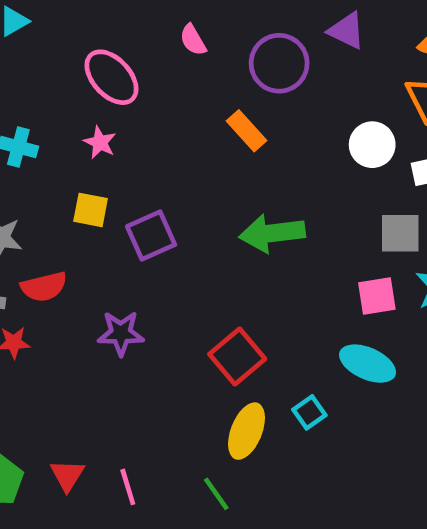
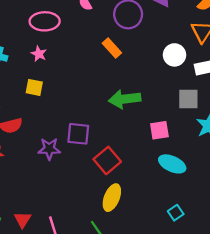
pink ellipse: (111, 77) -> (45, 21), turned -48
purple square: (151, 235) -> (78, 134), moved, turned 30
pink square: (377, 296) -> (159, 130), moved
cyan square: (309, 412) -> (176, 213), moved

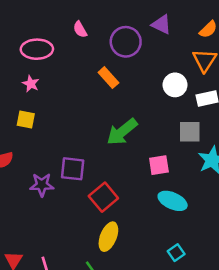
green arrow: (125, 99) -> (122, 132), turned -32

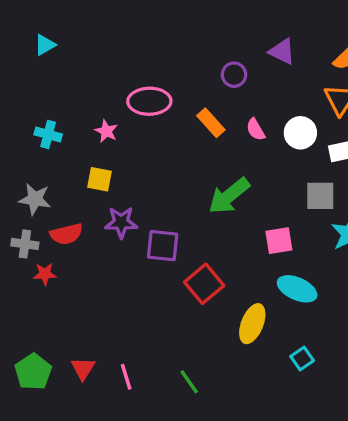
pink semicircle: (80, 29) -> (256, 129), moved
purple circle: (126, 42) -> (234, 75), size x0.6
pink ellipse: (37, 49) -> (149, 101), moved
purple star: (42, 185) -> (121, 222), moved
yellow ellipse: (108, 237) -> (252, 324), moved

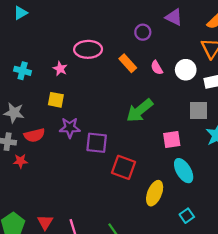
red square: (204, 284) -> (123, 167), turned -30
cyan ellipse: (297, 289) -> (184, 171), turned 35

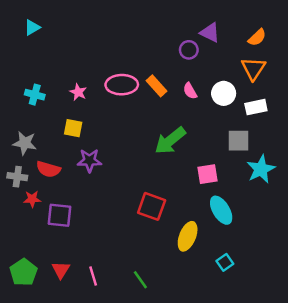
purple circle: (143, 32) -> (189, 50), moved
pink ellipse: (88, 49) -> (122, 85), moved
red semicircle: (34, 135) -> (48, 169), turned 30
purple square: (97, 143) -> (60, 215), moved

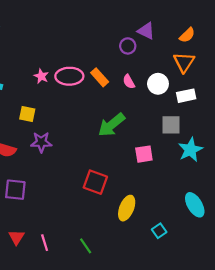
pink star: (78, 92) -> (41, 76), moved
cyan ellipse: (221, 210) -> (195, 205), moved

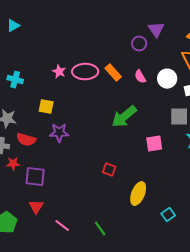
purple triangle: (146, 31) -> (156, 30), turned 30
red square: (95, 182) -> (109, 170), size x0.6
red triangle: (16, 237) -> (36, 207), moved
pink line: (45, 243) -> (62, 226), turned -35

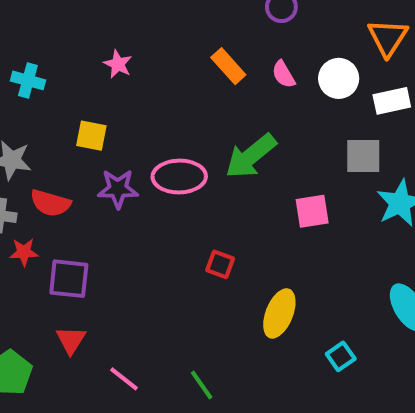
pink ellipse: (85, 72) -> (179, 177), moved

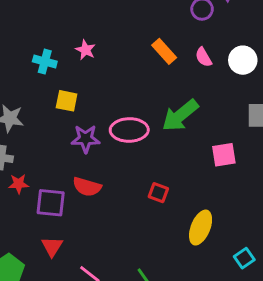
cyan cross: (28, 80) -> (45, 62), moved
red semicircle: (50, 203) -> (87, 187), moved

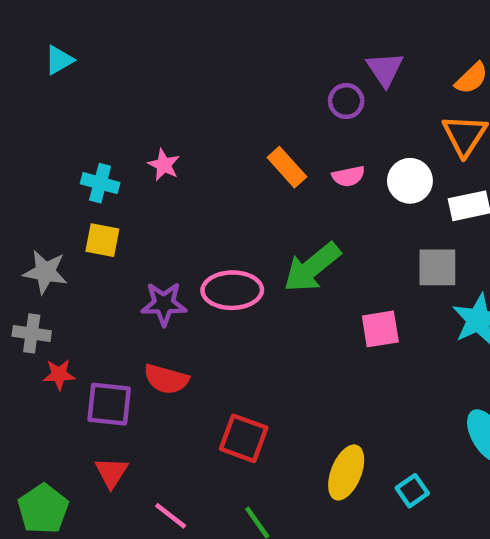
pink semicircle: (203, 57) -> (348, 176), turned -72
yellow square: (67, 101) -> (102, 240), moved
red square: (158, 193) -> (244, 438), moved, size x1.5
yellow ellipse: (201, 228) -> (346, 472), moved

